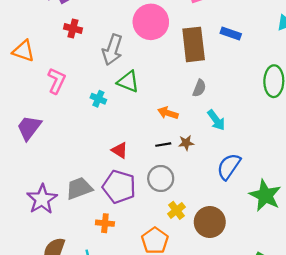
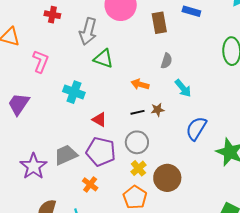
brown rectangle: (194, 44) -> (159, 23), size x0.7
cyan cross: (98, 99) -> (74, 92), moved, size x1.5
yellow cross: (176, 210) -> (138, 168), moved
brown circle: (210, 222) -> (167, 178), moved
orange cross: (105, 223) -> (90, 184), turned 35

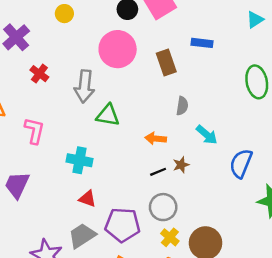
red cross: (52, 15) -> (39, 74), turned 35
red triangle: (99, 120) -> (87, 199), moved
blue semicircle: (196, 128) -> (241, 163), moved

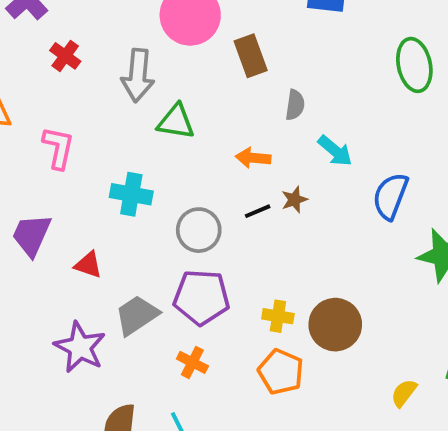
brown rectangle: (166, 63) -> (251, 56), moved
red triangle: (87, 199) -> (88, 265), moved
gray circle: (163, 207) -> (199, 230), moved
yellow cross: (170, 237) -> (278, 316), turned -30

